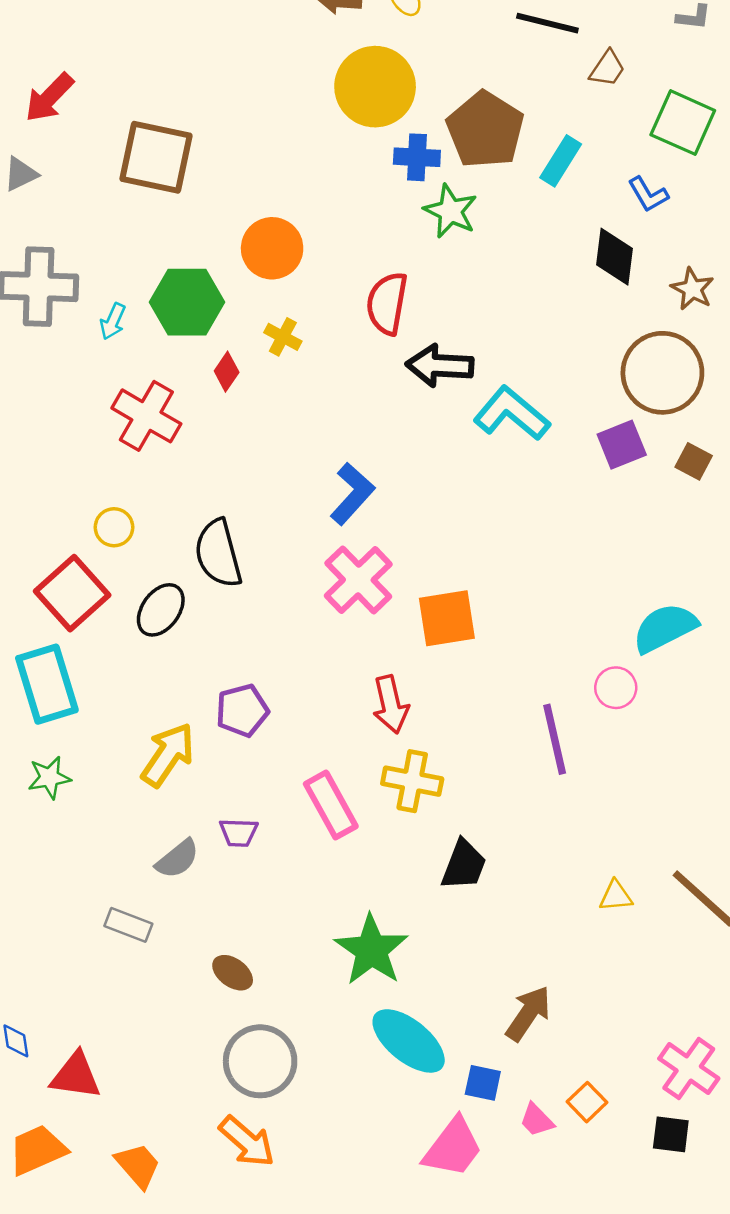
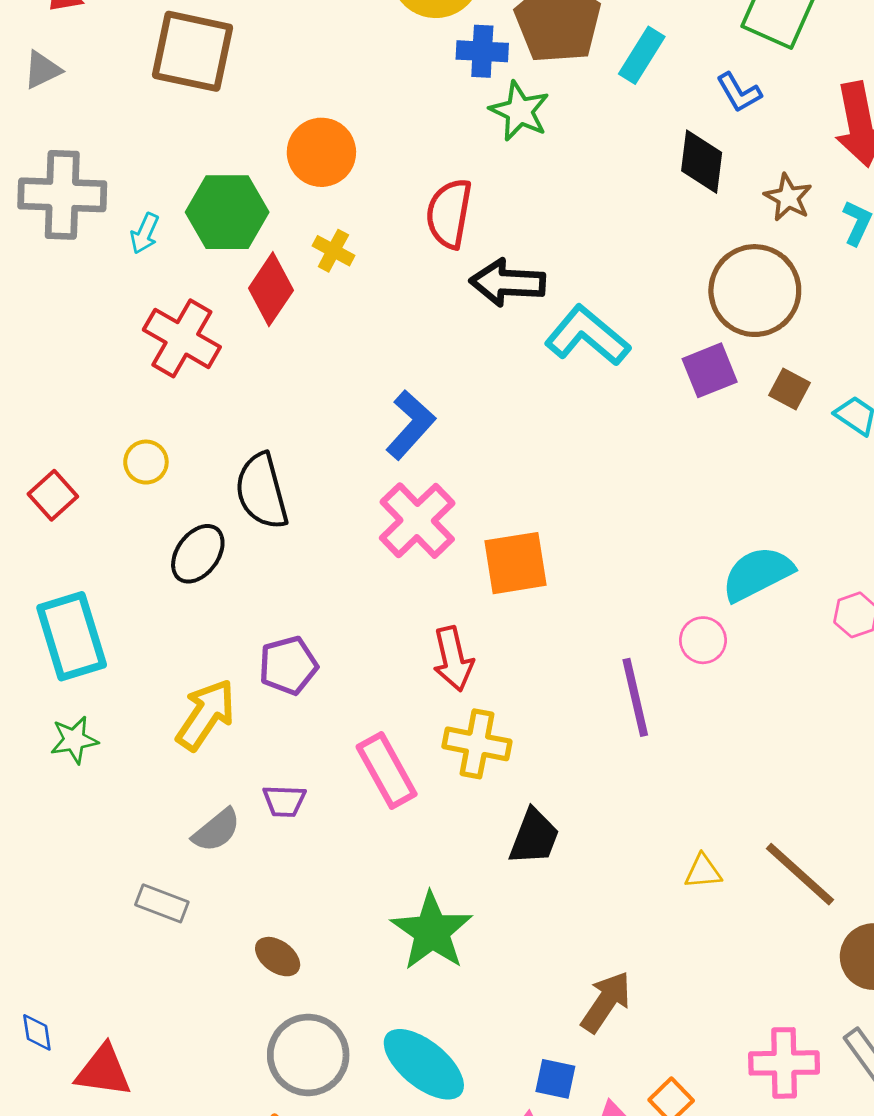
red diamond: (227, 372) -> (271, 289), size x1.6
red square: (72, 593) -> (53, 495), moved, size x0.6
cyan ellipse: (409, 1041) -> (424, 1064), moved
pink cross: (689, 1068) -> (784, 1063), turned -36

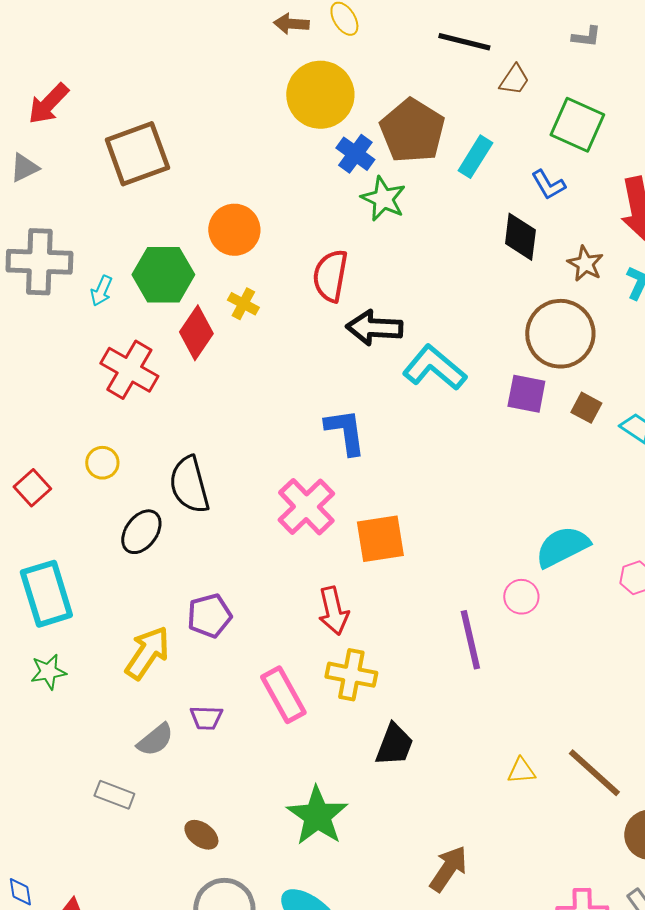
brown square: (192, 51) -> (137, 154), turned -32
blue cross: (482, 51) -> (355, 154), turned 33
purple square: (710, 370) -> (526, 394), turned 33
blue L-shape: (411, 425) -> (345, 432), moved, turned -50

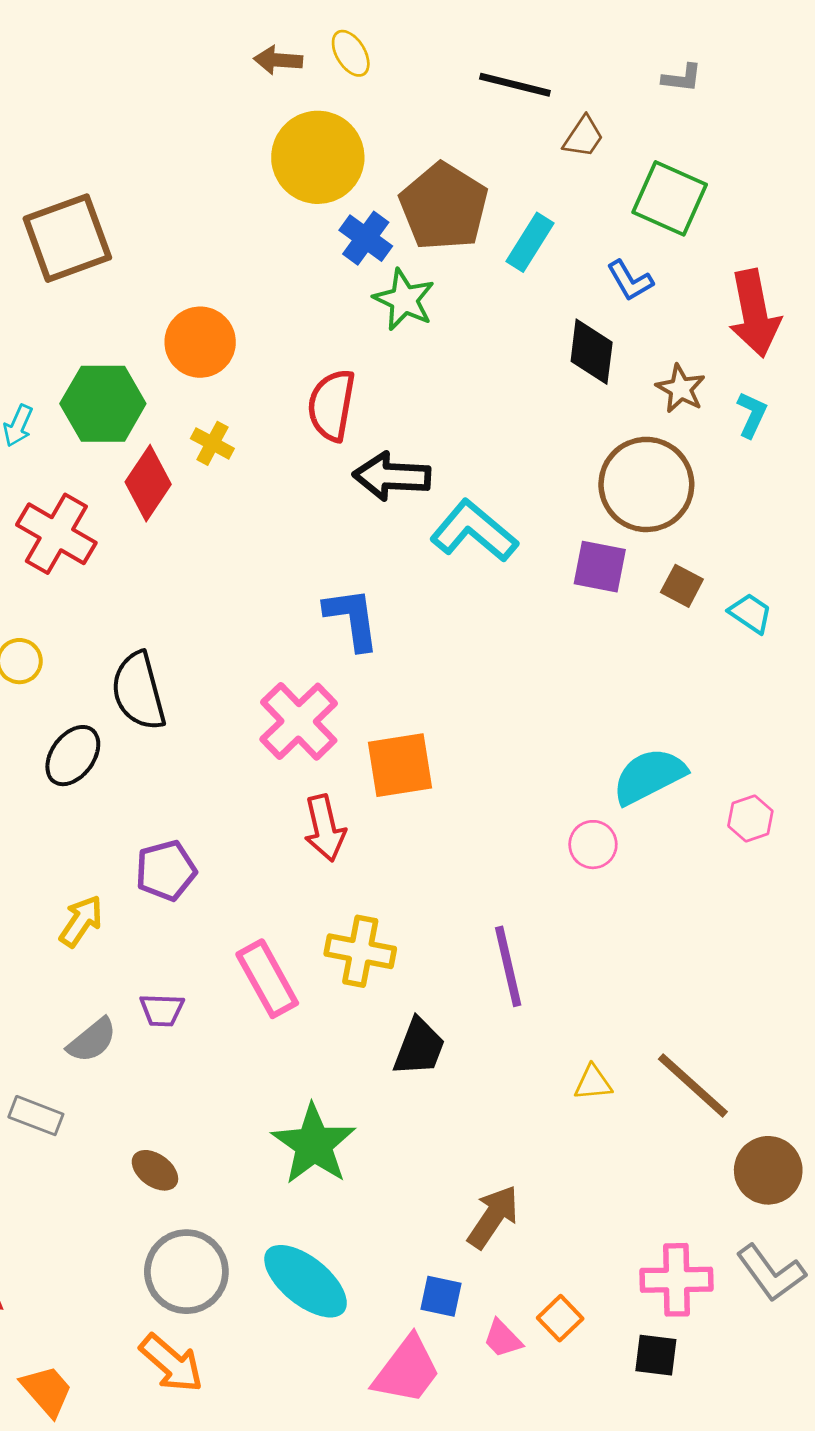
red arrow: (333, 611) -> (325, 828), moved
purple line: (470, 640) -> (508, 966), moved
yellow arrow: (147, 653) -> (81, 921), size x0.7

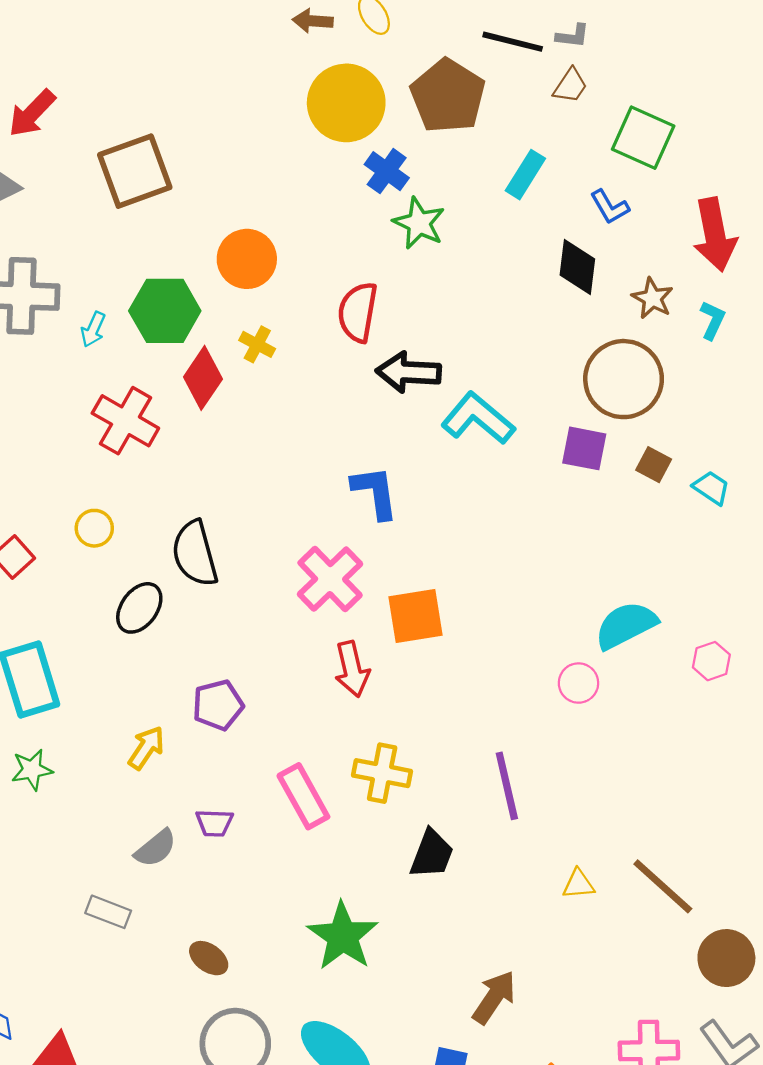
gray L-shape: (682, 78) -> (573, 36), moved
brown pentagon: (444, 207) -> (448, 96), moved

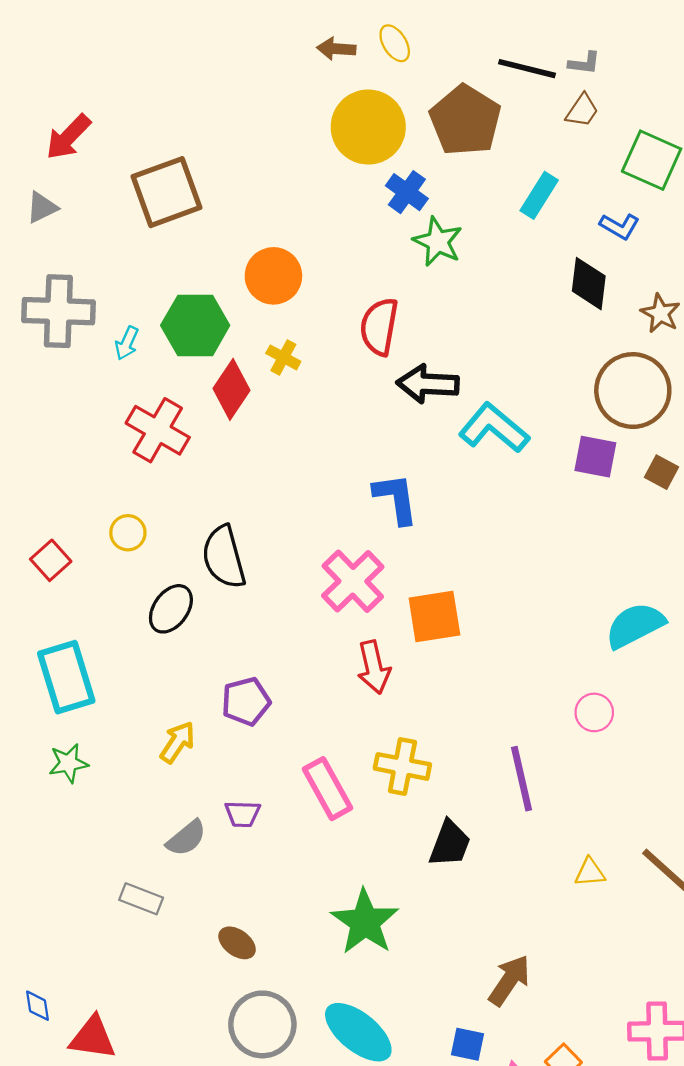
blue L-shape: (610, 207) -> (620, 226), turned -30
pink circle: (578, 683) -> (594, 712), moved

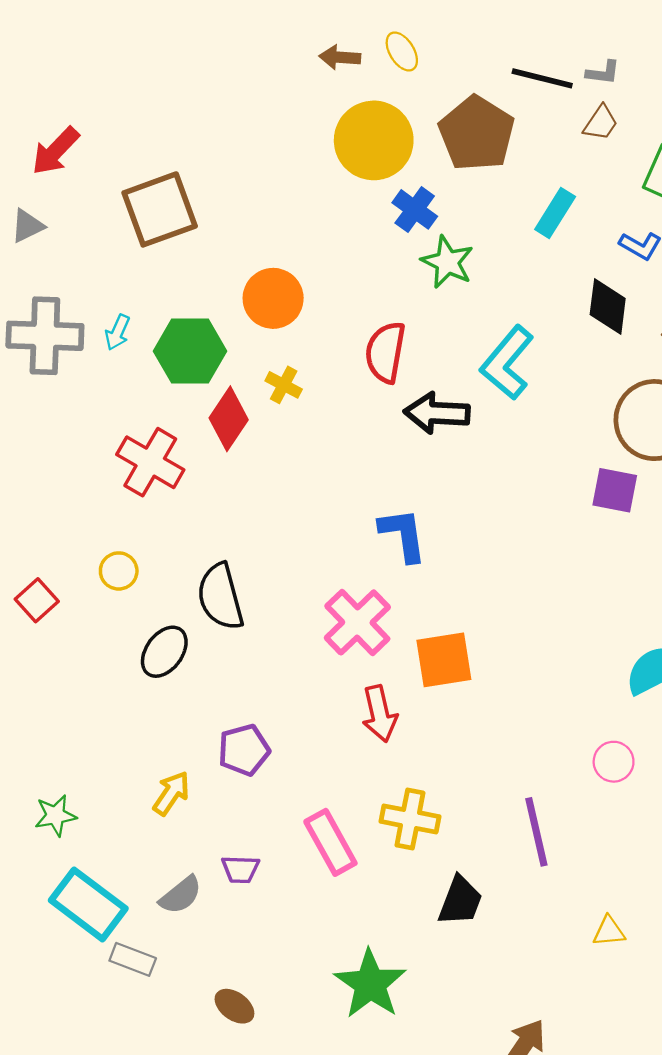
cyan arrow: (127, 343) -> (117, 332), moved
cyan L-shape: (494, 428) -> (507, 363), moved, turned -90
cyan rectangle: (66, 677) -> (88, 904), moved, turned -36

